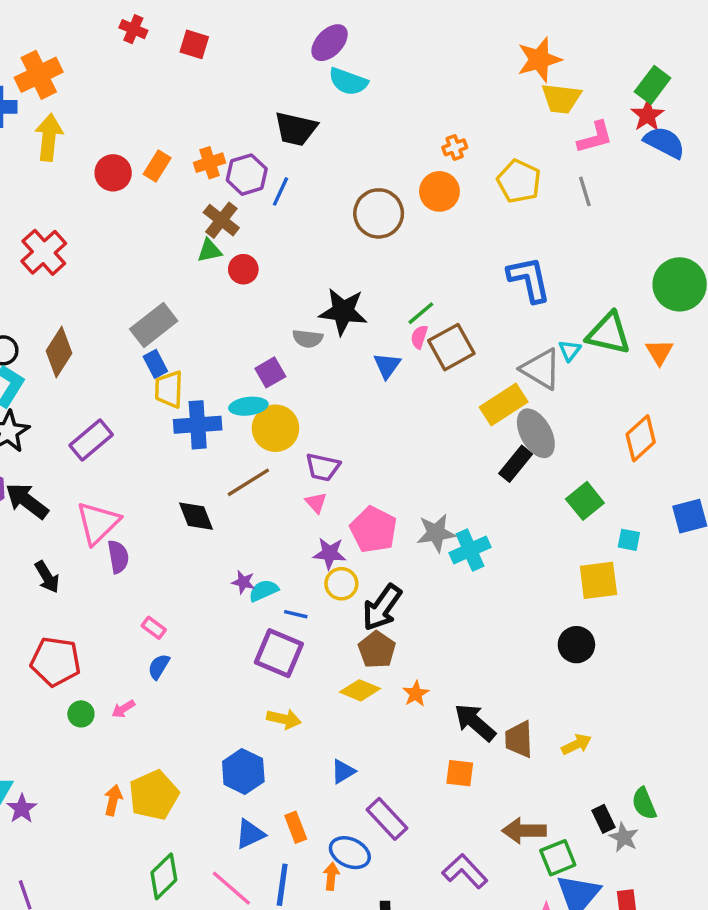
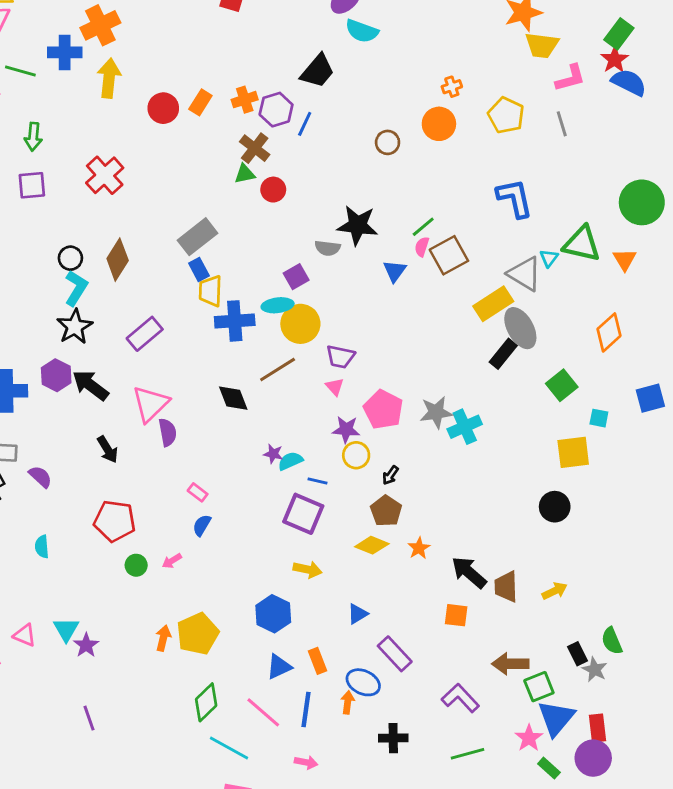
black trapezoid: (296, 129) -> (318, 71), turned -63
brown circle: (379, 213) -> (388, 142), size x0.6
black arrow: (382, 607) -> (390, 475), size x0.5

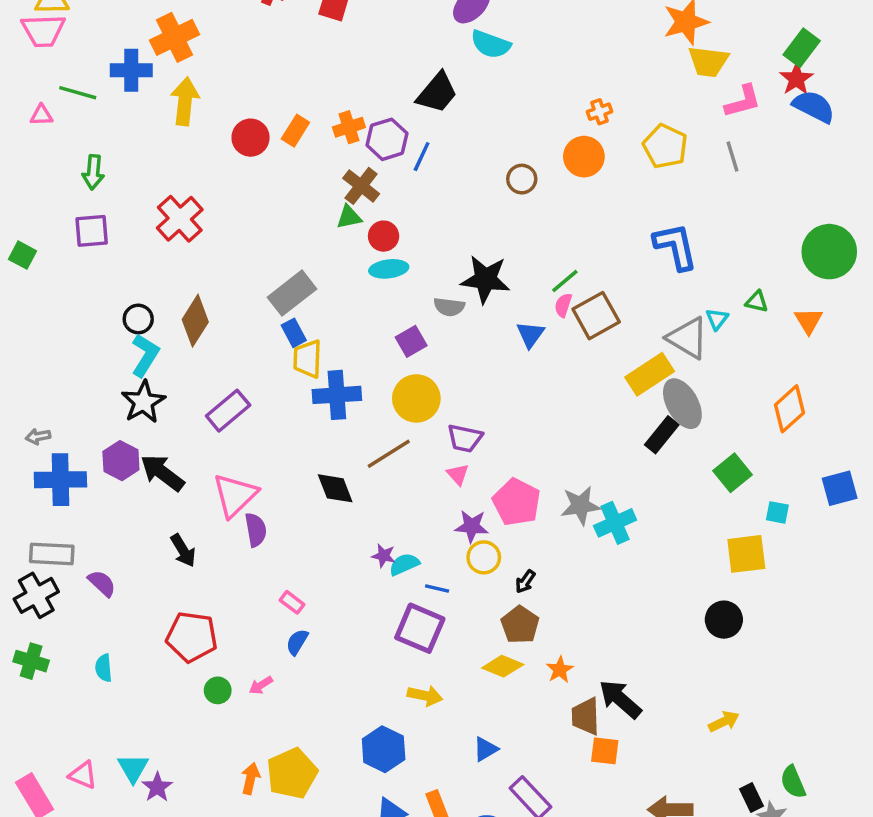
green triangle: (582, 244) -> (757, 302), size x0.5
cyan ellipse: (278, 305) -> (389, 269), moved
brown trapezoid: (506, 587) -> (586, 716), moved

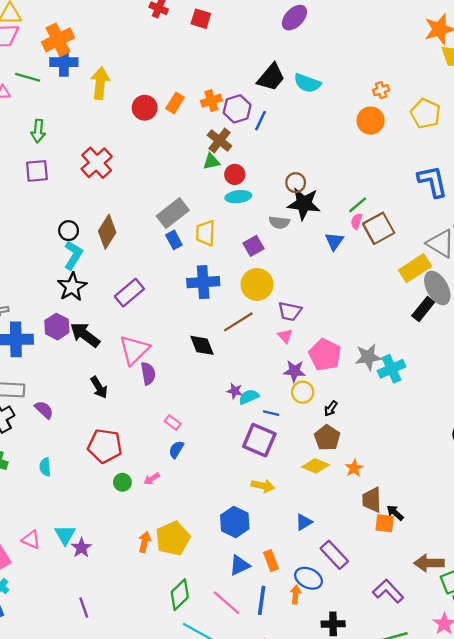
orange cross: (174, 37) -> (58, 40), moved
cyan semicircle: (491, 44) -> (307, 83), moved
brown circle: (522, 179) -> (296, 183), moved
yellow trapezoid: (308, 359) -> (205, 233), moved
black arrow: (620, 699) -> (395, 513), moved, size x0.6

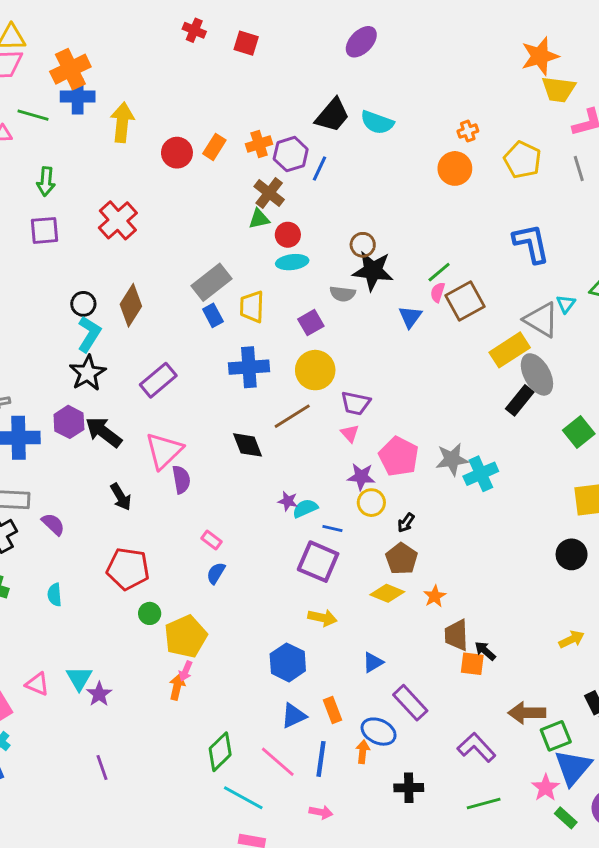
pink arrow: (152, 479) -> (186, 671), moved, turned -35
yellow pentagon: (173, 538) -> (186, 636), moved

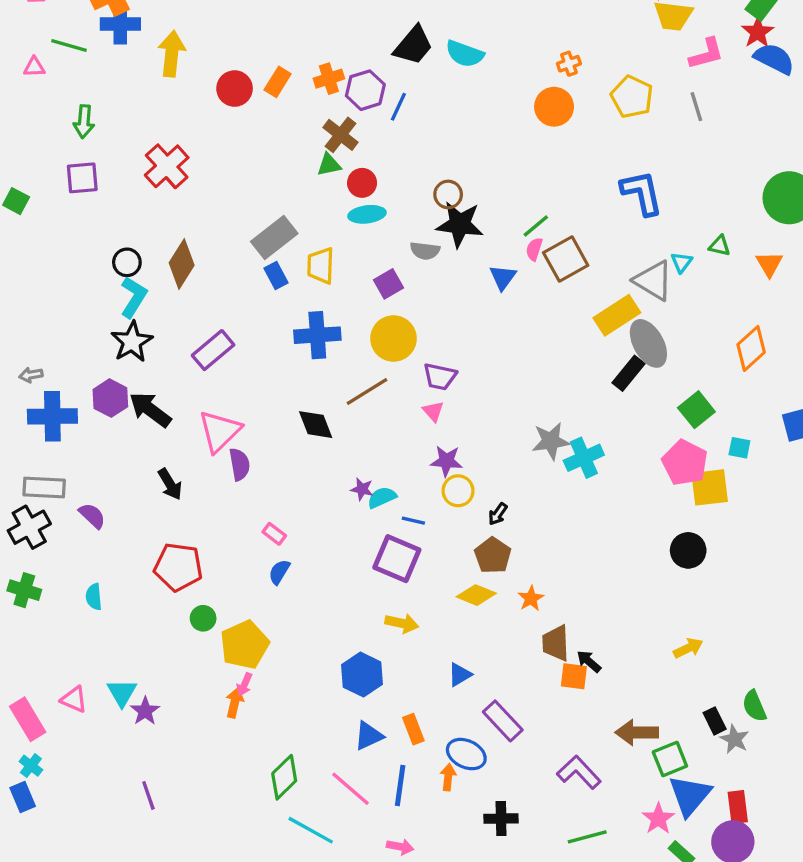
pink pentagon: (399, 456) -> (685, 463), moved

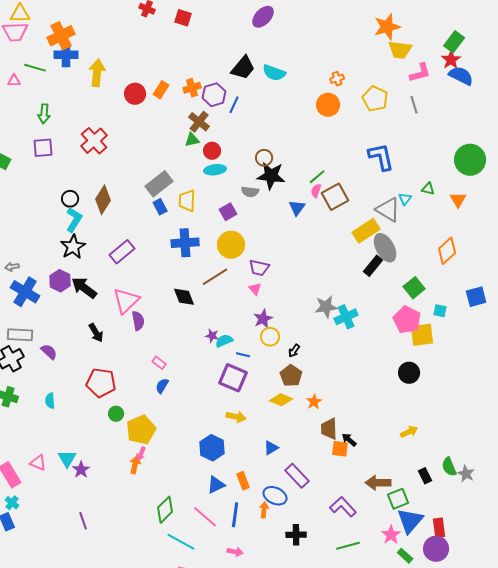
blue cross: (52, 416) -> (25, 292), turned 32
purple star: (446, 461) -> (263, 319), turned -30
gray star: (735, 739) -> (466, 474), moved

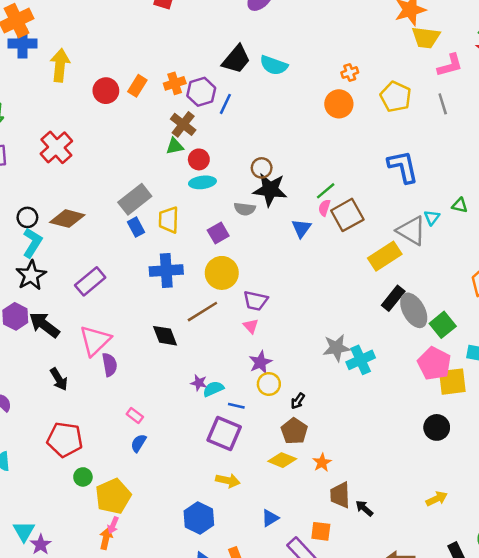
brown diamond: (103, 200) -> (67, 219), turned 72
gray ellipse: (385, 248) -> (414, 310), moved
orange square: (340, 449) -> (321, 531), moved

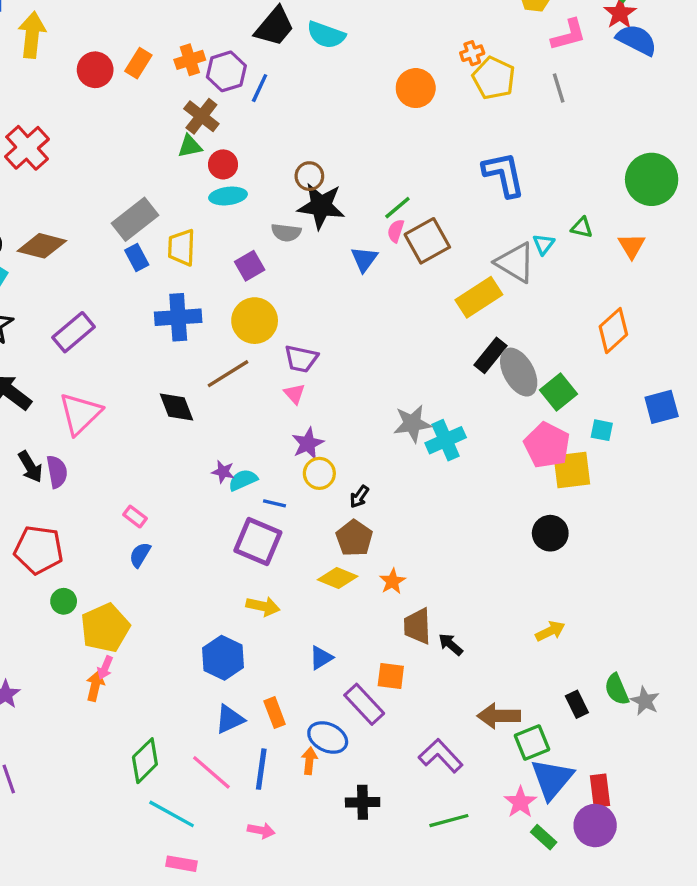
orange cross: (350, 73) -> (472, 53), moved
purple semicircle: (109, 365) -> (57, 472), moved

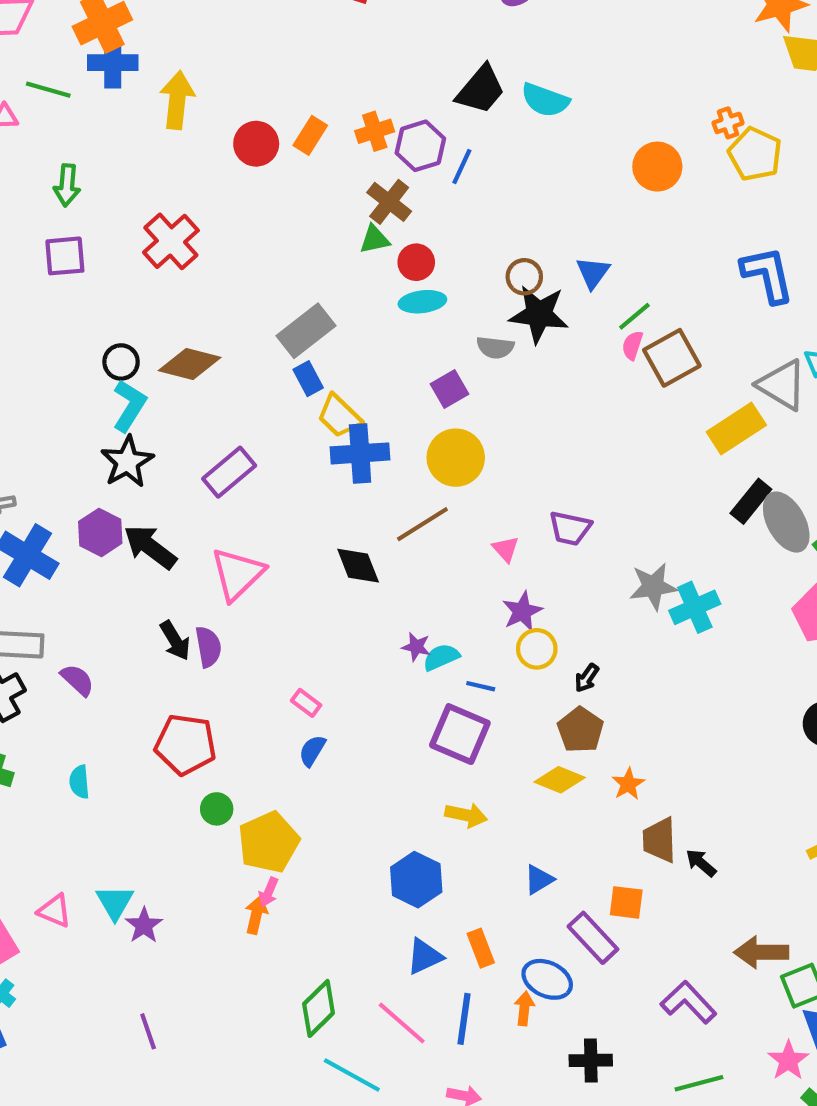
yellow trapezoid: (182, 247) -> (339, 416), moved, turned -48
blue triangle: (364, 259) -> (593, 273), moved
purple trapezoid: (301, 359) -> (570, 528), moved

